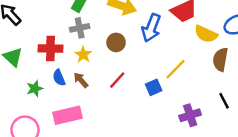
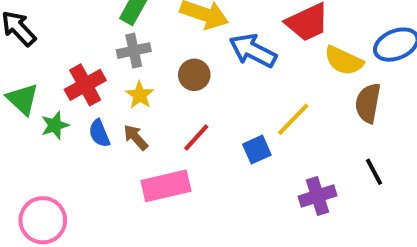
blue arrow: (151, 28) -> (253, 51), turned 96
red cross: (50, 49) -> (85, 85), turned -30
green star: (35, 89) -> (55, 125), moved
pink rectangle: (67, 115) -> (166, 186), moved

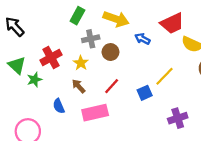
gray cross: (134, 51) -> (91, 39), moved
blue arrow: (253, 51) -> (142, 39), size x0.6
blue semicircle: (99, 133) -> (59, 106), moved

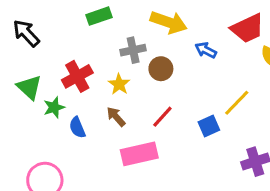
green rectangle: (77, 16) -> (99, 16), moved, turned 42
blue semicircle: (59, 106) -> (77, 128), moved

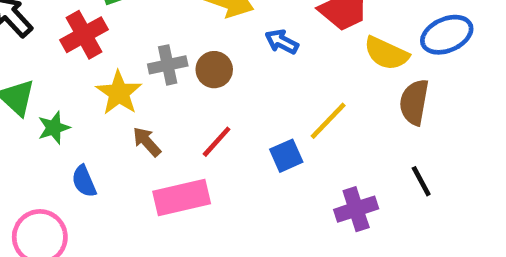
gray cross: (133, 50) -> (168, 65), moved
red cross: (77, 76) -> (84, 35), moved
yellow star: (119, 84) -> (119, 93), moved, size x1.4
blue semicircle: (77, 128) -> (84, 181), moved

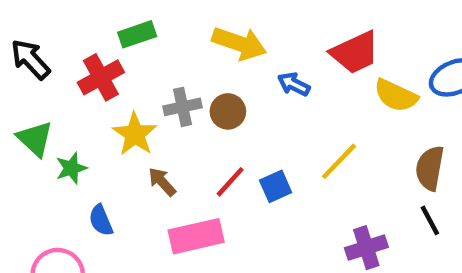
brown semicircle: (414, 102) -> (430, 168), moved
blue square: (286, 156) -> (276, 186), moved

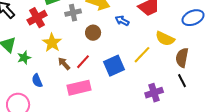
yellow semicircle: (396, 96) -> (165, 39), moved
gray cross: (183, 107) -> (73, 13), moved
red line: (230, 182) -> (83, 62), moved
blue square: (276, 186) -> (114, 66), size x1.5

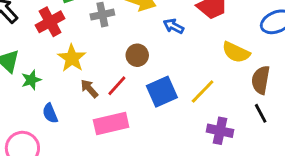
brown circle: (93, 33) -> (137, 55), moved
yellow line: (142, 55) -> (203, 92), moved
purple cross: (154, 93) -> (220, 131), turned 30

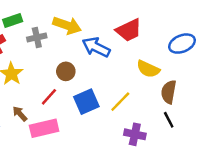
blue arrow: (174, 26) -> (96, 47), size x1.6
brown arrow: (89, 89) -> (20, 114), moved

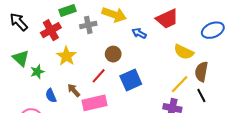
blue arrow: (96, 47) -> (139, 33), size x0.6
yellow line: (120, 102) -> (180, 84), moved

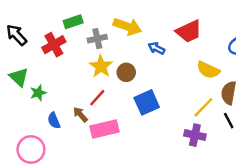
yellow star: (66, 56) -> (101, 66), moved
red line: (99, 76) -> (97, 98), moved

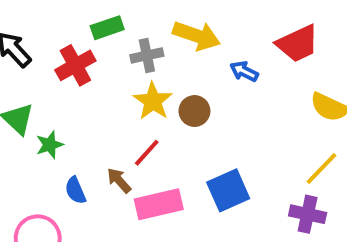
blue square: (147, 102) -> (228, 190), moved

